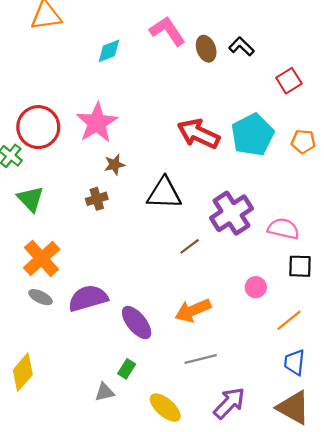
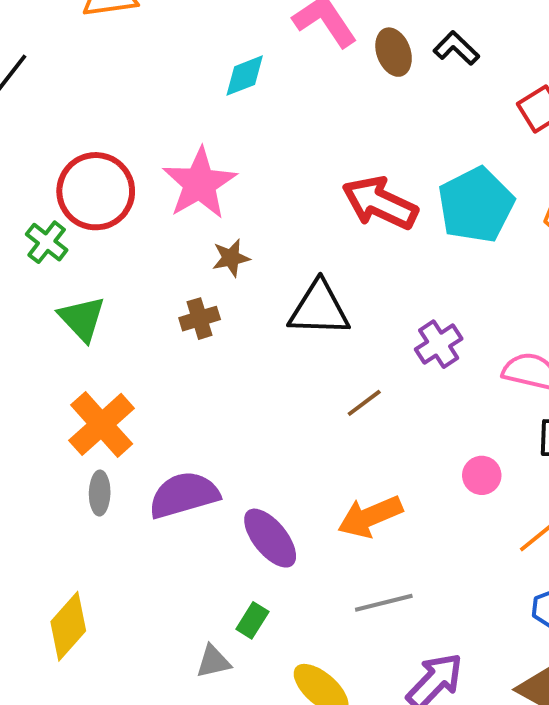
cyan diamond: (109, 51) -> (245, 76), moved
purple cross: (232, 213) -> (439, 344), size x0.6
gray ellipse: (40, 297) -> (100, 493), turned 65

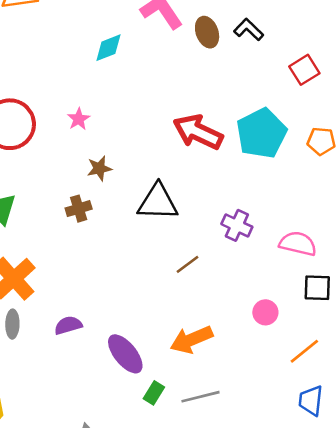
pink star: (200, 183) -> (79, 119), size x0.5
purple cross: (439, 344) -> (237, 225), turned -32
purple semicircle: (184, 495) -> (68, 325), size x0.6
green rectangle: (252, 620) -> (154, 393), moved

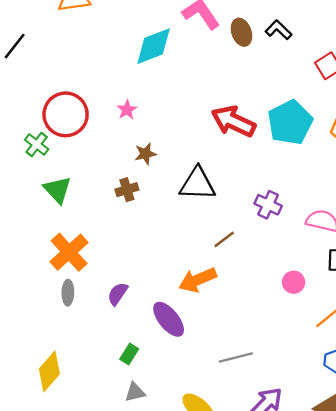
cyan diamond: (108, 48) -> (154, 46), size x1.5
purple semicircle: (68, 325) -> (118, 294), turned -40
orange arrow: (191, 340) -> (198, 280), moved
green rectangle: (154, 393) -> (129, 354), moved

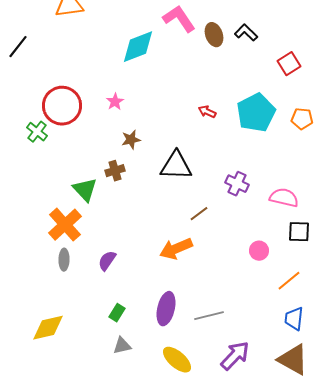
red arrow: (233, 121) -> (207, 112), size x0.5
green triangle: (57, 190) -> (85, 190), moved
purple ellipse: (169, 319) -> (166, 309), moved, turned 52
yellow diamond: (49, 371) -> (48, 328), turned 36

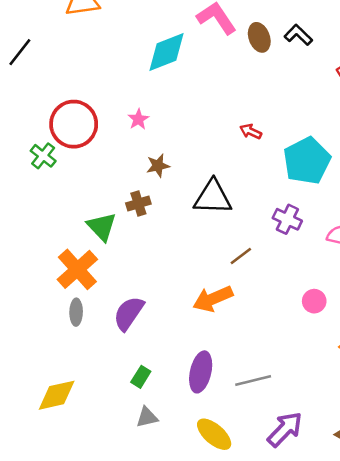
cyan pentagon: (256, 113) -> (307, 161), moved
purple semicircle: (107, 261) -> (129, 313), size x1.4

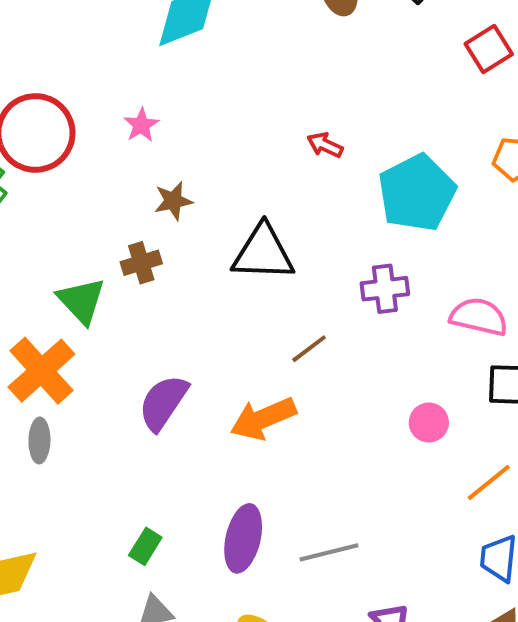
purple cross: (287, 219) -> (385, 289), turned -32
purple semicircle: (129, 313) -> (163, 403), moved

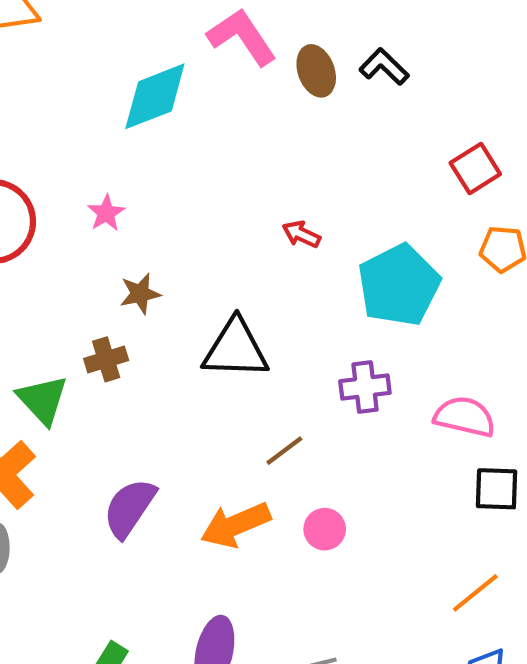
red square: (489, 49) -> (475, 168), moved
pink circle: (429, 423) -> (325, 529), moved

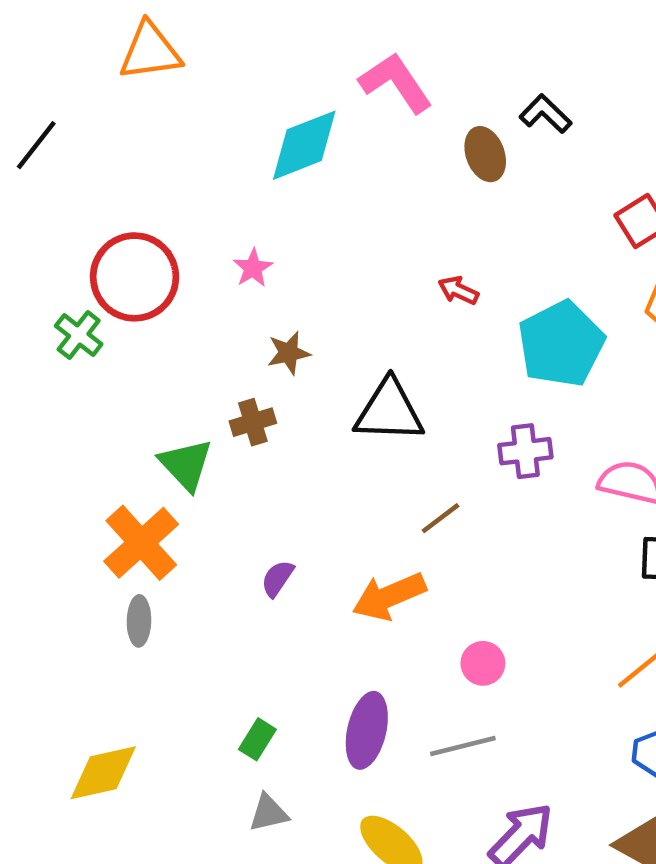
brown ellipse: (316, 71) -> (485, 154), moved
purple semicircle: (129, 508) -> (277, 578), size x0.6
pink circle: (325, 529) -> (483, 663), moved

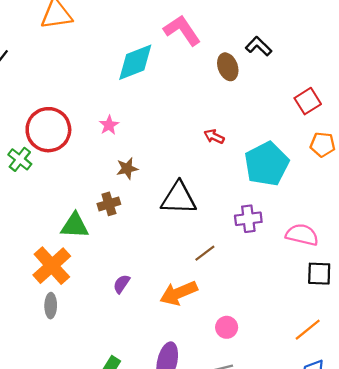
green triangle: (186, 465) -> (75, 226), turned -44

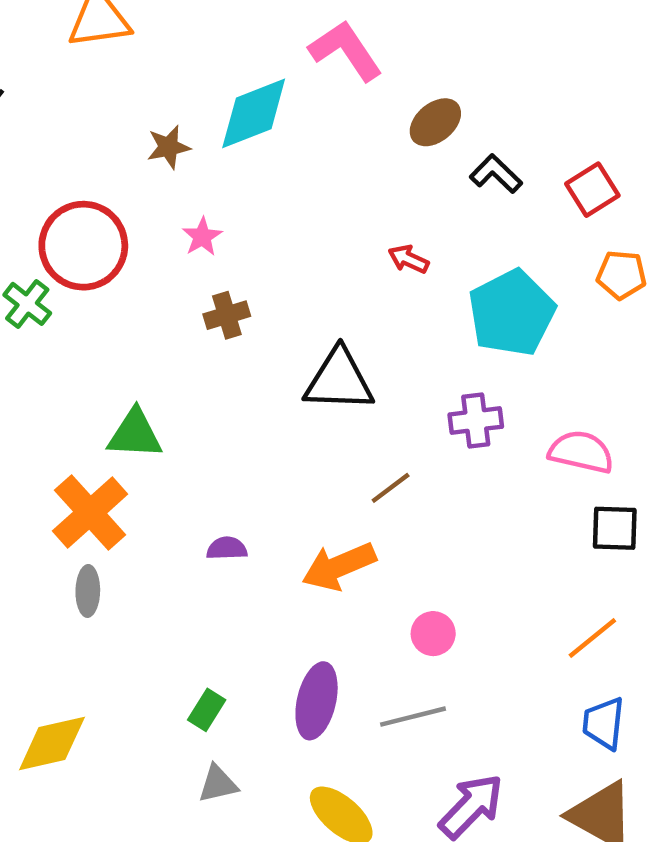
black L-shape: (259, 46) -> (496, 174), moved
brown ellipse: (228, 67) -> (435, 122), turned 70
brown star: (127, 168) -> (169, 147), moved
brown cross: (109, 204) -> (227, 315), moved
purple semicircle: (122, 284) -> (227, 548), turned 54

